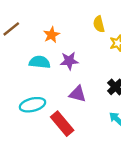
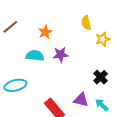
purple triangle: (78, 94) -> (81, 100), moved
cyan ellipse: (33, 105) -> (15, 85), moved

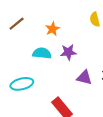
purple triangle: (81, 100) -> (84, 78), moved

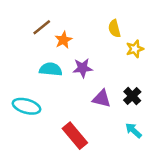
brown line: (17, 24) -> (42, 27), moved
cyan ellipse: (22, 84) -> (26, 106), turned 30

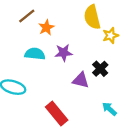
yellow semicircle: (114, 29) -> (92, 17), size x1.5
black cross: (132, 96) -> (100, 69), moved

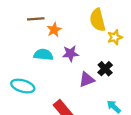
brown line: (27, 16) -> (36, 19), turned 35
purple triangle: (81, 80) -> (87, 80), turned -35

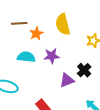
yellow semicircle: (98, 20) -> (63, 24), moved

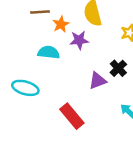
purple star: (52, 56) -> (79, 40), moved

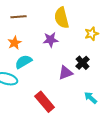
orange star: (61, 24) -> (15, 43), moved
cyan semicircle: (49, 52) -> (24, 62), moved, turned -36

